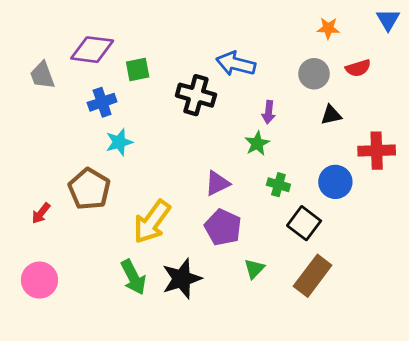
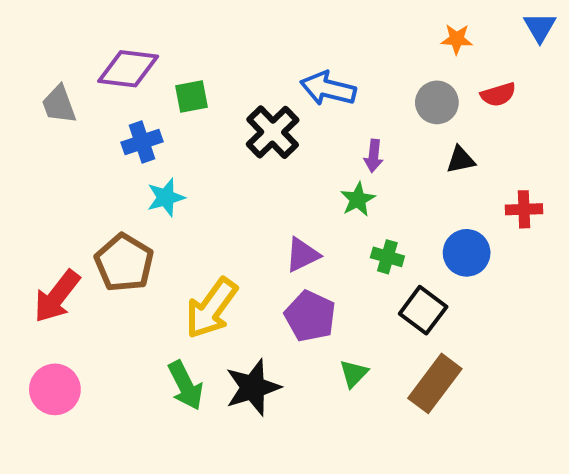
black cross: (196, 95) -> (273, 132), turned 30
red cross: (377, 151) -> (524, 209), size x0.7
red arrow: (41, 213) -> (57, 296), size x1.8

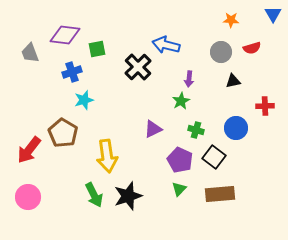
yellow arrow: (211, 308) -> (107, 156), turned -44
purple pentagon: (310, 316) -> (180, 160), moved
brown rectangle: (435, 383) -> (220, 194), turned 48

